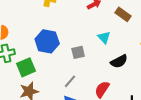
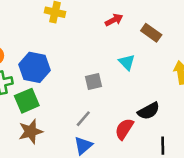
blue hexagon: (47, 41) -> (34, 67), moved
black semicircle: (119, 61) -> (149, 111), moved

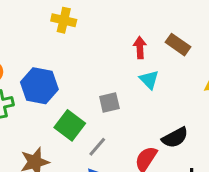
red arrow: (114, 20) -> (140, 48), moved, turned -66
green square: (27, 101) -> (70, 125), moved, turned -30

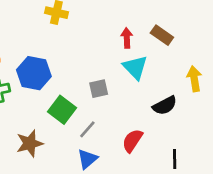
cyan triangle: (149, 80) -> (135, 67), size x1.4
black semicircle: (175, 138) -> (165, 105), moved

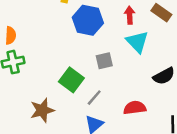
blue hexagon: (34, 73) -> (88, 20), moved
red semicircle: (132, 141) -> (135, 108), turned 50

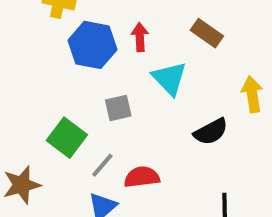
red arrow: (130, 15) -> (140, 37), moved
red semicircle: (135, 108) -> (142, 177), moved

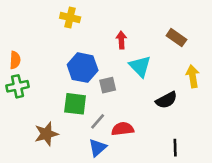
brown rectangle: (207, 33) -> (176, 38), moved
blue hexagon: (93, 45) -> (83, 68), moved
green square: (67, 138) -> (75, 104), turned -30

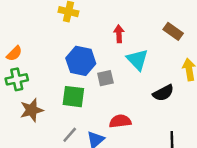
orange semicircle: (15, 60) -> (14, 53), turned 42
gray line: (98, 121) -> (70, 135), moved
brown star: (46, 134) -> (32, 110), moved

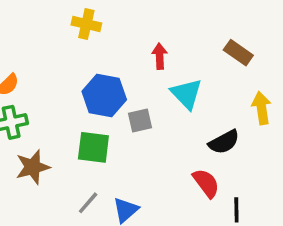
red semicircle: (120, 121) -> (206, 183), moved, turned 60

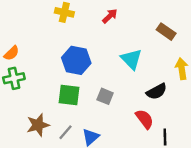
red arrow: (160, 56) -> (110, 16), moved, turned 49
gray square: (140, 121) -> (105, 96), moved, turned 35
brown star: (33, 167) -> (38, 125), moved

